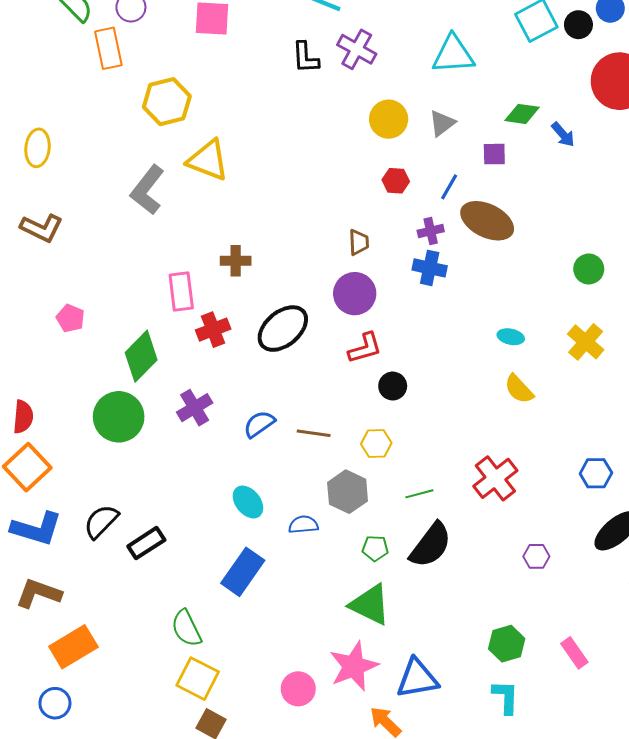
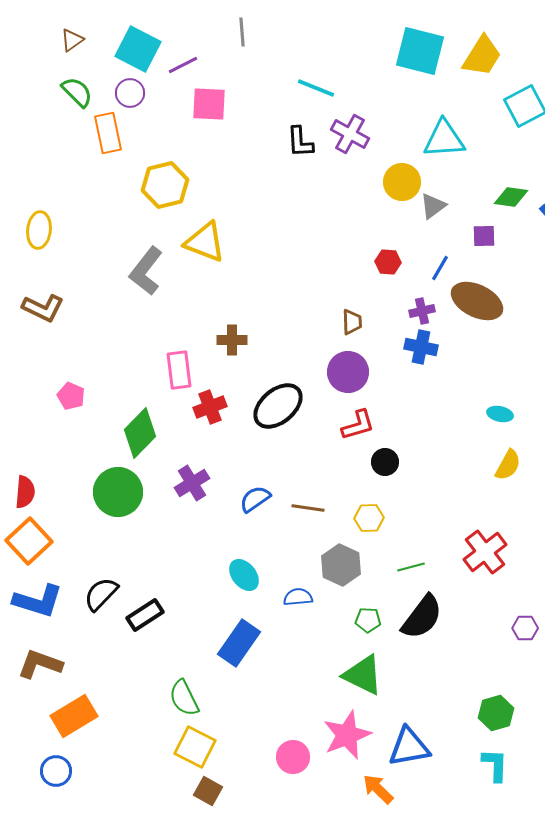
yellow circle: (389, 119) -> (402, 182), moved
yellow semicircle: (519, 389) -> (508, 465), turned -108

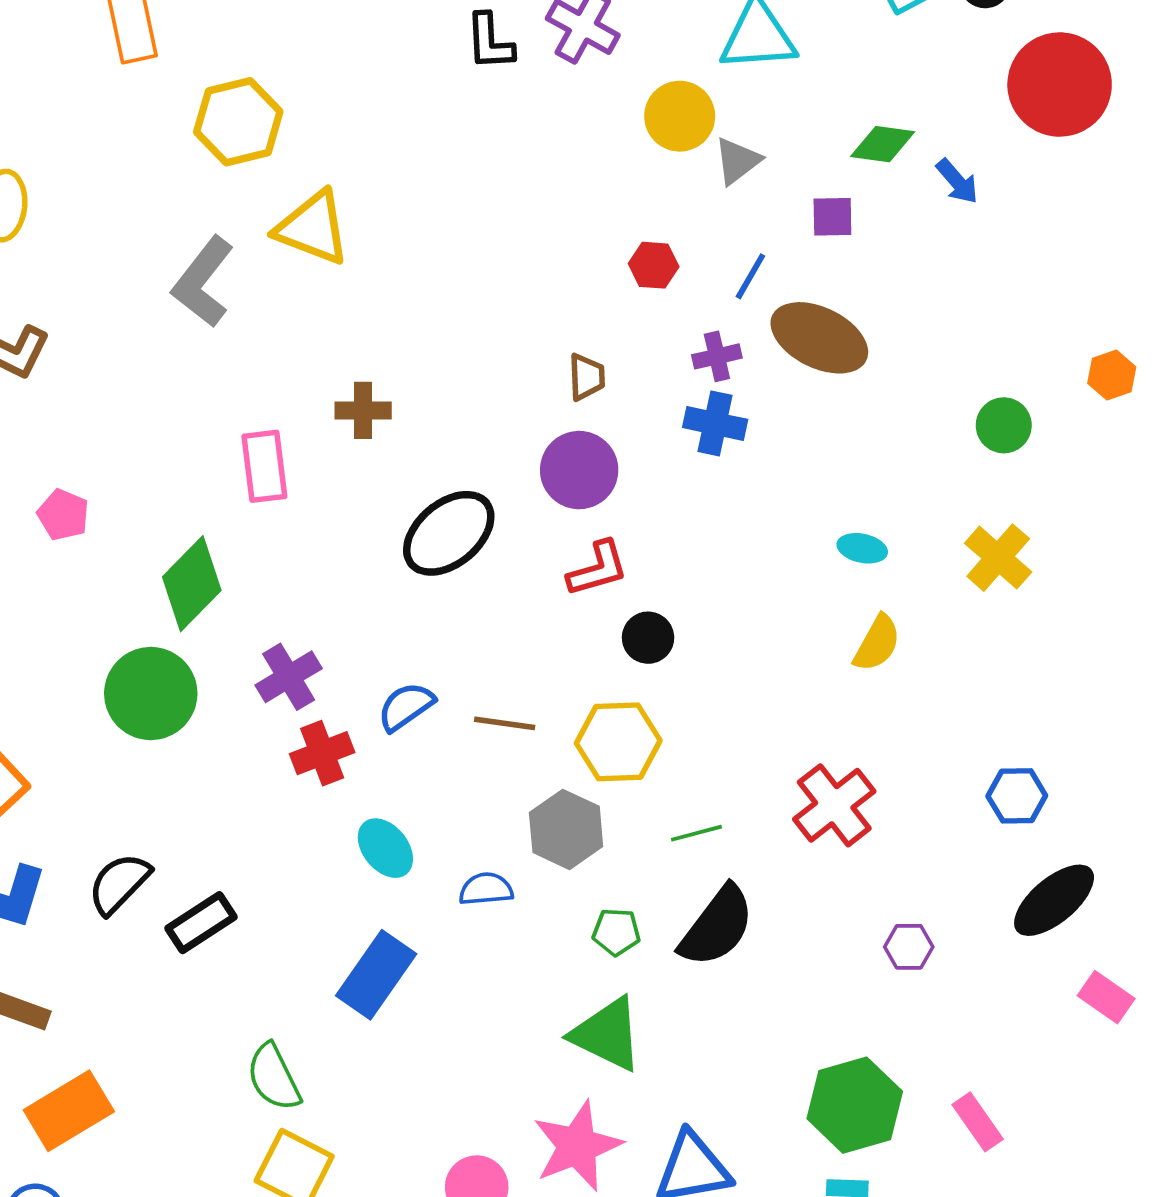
red cross: (210, 407) -> (322, 753), moved
yellow hexagon: (369, 518) -> (618, 742), size x1.5
green hexagon: (496, 713) -> (855, 1105), size x1.4

